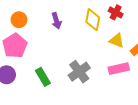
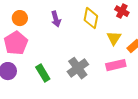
red cross: (116, 12) -> (122, 11), moved
yellow triangle: (117, 41) -> (114, 38), turned 42

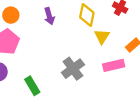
yellow triangle: (114, 38) -> (102, 36), moved
green rectangle: (43, 73) -> (32, 86), moved

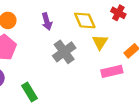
yellow diamond: (87, 15) -> (85, 20), turned -35
gray cross: (73, 69) -> (64, 52), moved

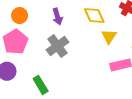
gray cross: (64, 52) -> (57, 46), moved

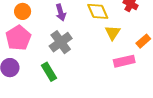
green rectangle: (41, 85) -> (49, 72), moved

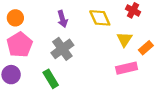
orange circle: (23, 11) -> (15, 18), moved
yellow triangle: (113, 33) -> (124, 39), moved

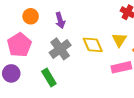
orange circle: (15, 18) -> (31, 16), moved
yellow diamond: (100, 18) -> (93, 45), moved

